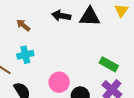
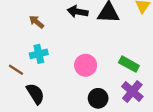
pink circle: (59, 82) -> (86, 65), moved

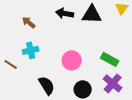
black semicircle: (35, 94) -> (47, 85), moved

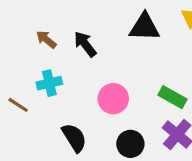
black arrow: (65, 13) -> (85, 44), moved, turned 42

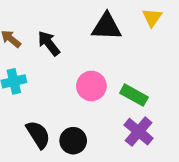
pink circle: (113, 99) -> (91, 86), moved
black circle: (130, 144) -> (73, 141), moved

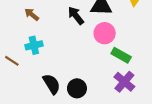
black arrow: (49, 43) -> (76, 16), moved
pink circle: (91, 86) -> (105, 33), moved

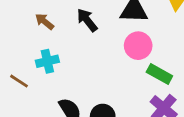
black arrow: (76, 16) -> (87, 20), moved

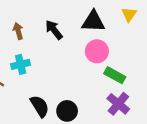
brown arrow: (45, 22) -> (18, 31), turned 35

